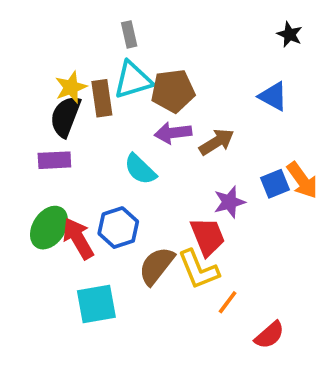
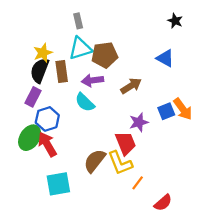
brown rectangle: (102, 98) -> (62, 72), moved
purple arrow: (173, 133) -> (92, 80), moved
purple rectangle: (54, 160) -> (33, 97), turned -60
blue hexagon: (118, 228) -> (47, 119), moved

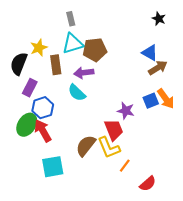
black semicircle: (40, 70) -> (19, 64), moved
brown arrow: (131, 86) -> (158, 68), moved
purple star: (139, 122) -> (126, 111), turned 30

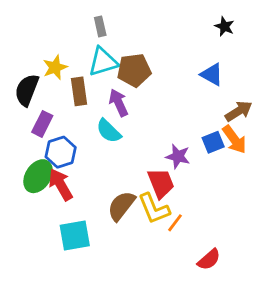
brown arrow: (158, 68) -> (239, 111), moved
purple arrow: (84, 73) -> (119, 103), turned 72
orange line: (125, 166) -> (175, 223), moved

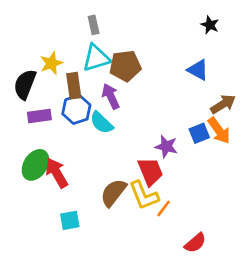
purple rectangle: (42, 124) -> (39, 116), turned 55
blue hexagon: (61, 152) -> (76, 109), moved
cyan square: (75, 235) -> (70, 220), size x0.7

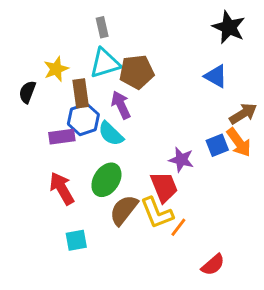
black star: (210, 25) -> (229, 27), size x1.6
black semicircle: (25, 84) -> (27, 92), size x0.7
purple rectangle: (39, 116) -> (62, 137), moved
green ellipse: (35, 165) -> (106, 180), moved

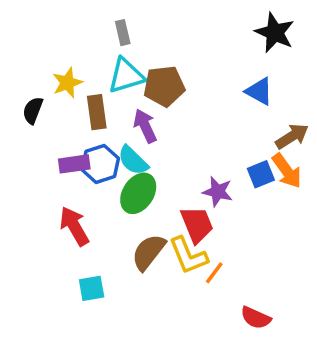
blue hexagon: (83, 119) -> (100, 164), moved
green ellipse: (106, 180) -> (138, 193), moved
red semicircle: (213, 265) -> (256, 318), turned 65

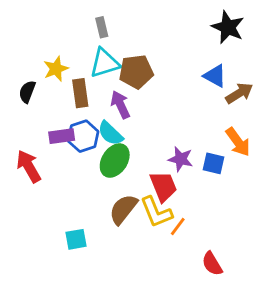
brown arrow: (292, 136) -> (239, 93), moved
blue square: (261, 174) -> (214, 163), moved, turned 35
red arrow: (74, 226) -> (29, 166), moved
red semicircle: (256, 318) -> (212, 264), turned 35

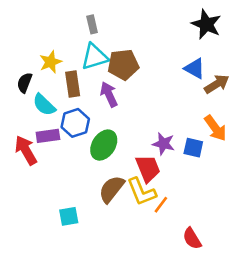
cyan semicircle: (110, 133) -> (44, 105), moved
purple rectangle: (62, 136) -> (48, 136), moved

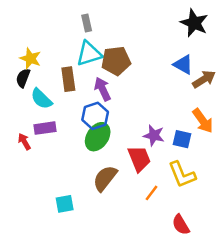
yellow star: (51, 62) -> (30, 58), moved, turned -30
blue hexagon: (75, 123) -> (95, 116), moved
red arrow: (26, 150) -> (24, 142), size x0.6
yellow L-shape: (141, 192) -> (182, 175), moved

